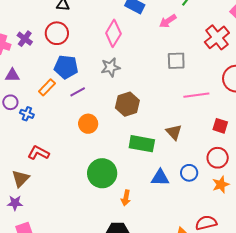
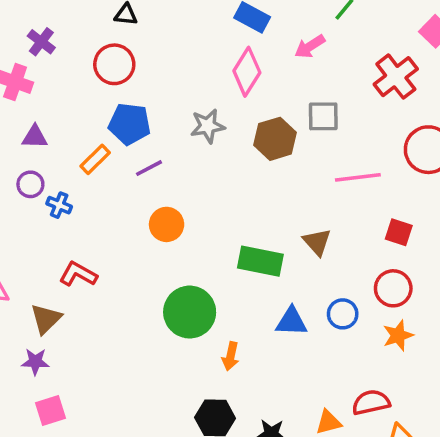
pink diamond: (113, 33) -> (247, 72), moved
purple cross: (25, 39) -> (41, 42), moved
brown hexagon: (127, 104) -> (275, 139), moved

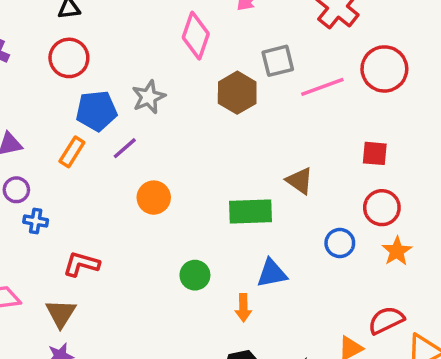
gray star: (208, 126) -> (149, 97), moved
pink line: (358, 177) -> (322, 87), moved
blue cross: (59, 205) -> (36, 221), moved
green circle: (190, 312) -> (195, 275), size x0.6
blue triangle: (291, 322) -> (272, 273), moved

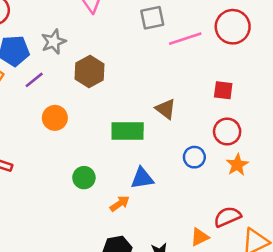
brown hexagon: (237, 93) -> (89, 72), moved
orange arrow: (243, 308) -> (120, 204), turned -126

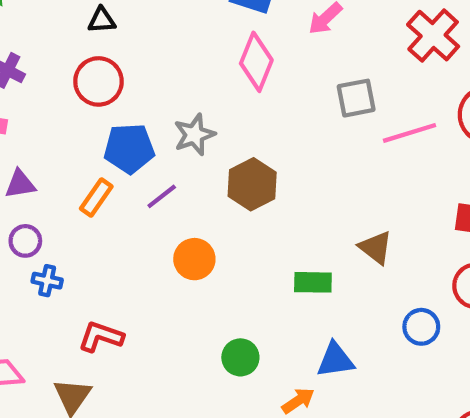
green rectangle: (128, 131) -> (313, 282), size x0.7

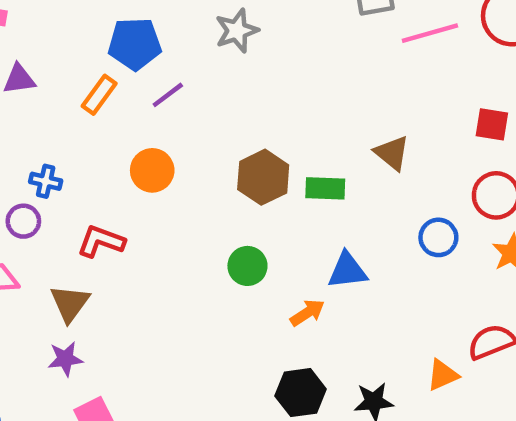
gray star: (194, 135) -> (237, 31), moved
brown hexagon: (252, 184) -> (263, 177), moved
purple circle: (25, 241) -> (23, 221), moved
orange circle: (194, 259) -> (152, 170), moved

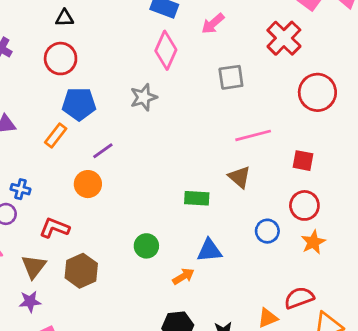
pink line: (430, 33) -> (253, 135), moved
purple line: (168, 95) -> (103, 151), moved
brown hexagon: (263, 177) -> (81, 271), moved

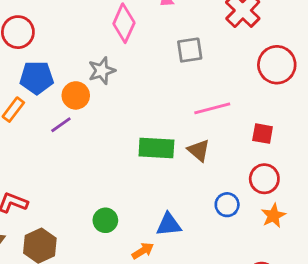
orange circle: (88, 184) -> (76, 95), moved
green rectangle: (197, 198) -> (156, 148), moved, size x1.4

